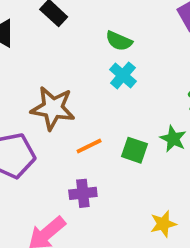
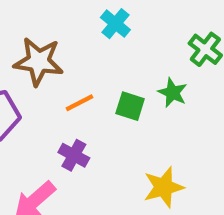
purple cross: (83, 193) -> (74, 155), turned 36
yellow star: (163, 224) -> (164, 187), size x1.4

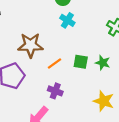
green star: (173, 93) -> (103, 63), moved
yellow star: (164, 187) -> (104, 101), turned -30

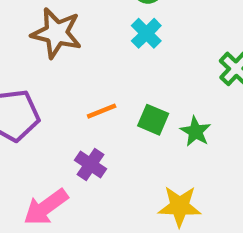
brown star: (31, 45) -> (56, 33), moved
yellow star: (104, 101) -> (180, 206), turned -30

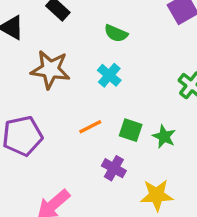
cyan cross: (146, 33) -> (109, 75), moved
purple cross: (91, 165) -> (114, 168), moved

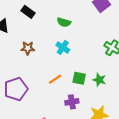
brown star: (50, 70) -> (28, 48), size x0.6
purple cross: (114, 168) -> (72, 102), turned -32

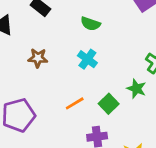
green square: (79, 78) -> (109, 104), turned 32
green star: (99, 80) -> (136, 89), moved

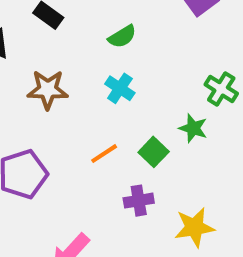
green semicircle: (90, 24) -> (122, 36), turned -48
brown star: (38, 58) -> (48, 90), size x1.4

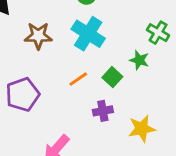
cyan cross: (120, 88) -> (88, 34), size x1.6

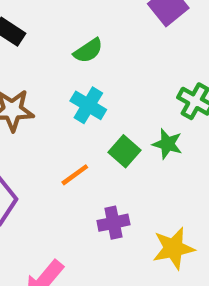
cyan cross: (88, 34) -> (88, 105), size x0.7
green square: (112, 77) -> (125, 151), moved

